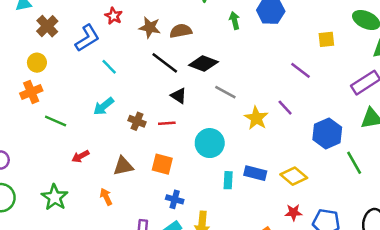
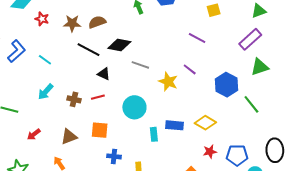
blue L-shape: (87, 38) -> (16, 51), moved

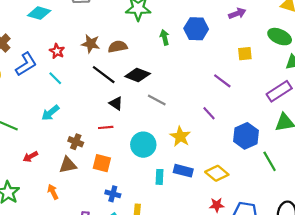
red star: (42, 19) -> (57, 51), moved
yellow star: (168, 82) -> (180, 136), moved
brown cross: (74, 99) -> (76, 142), moved

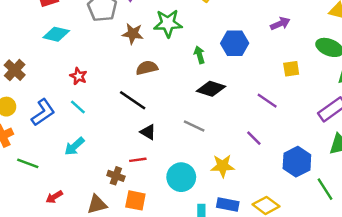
brown star: (91, 44) -> (133, 34), moved
blue L-shape: (26, 64) -> (43, 112), moved
black diamond: (138, 75) -> (211, 89), moved
yellow star: (180, 136) -> (223, 166), turned -30
brown cross: (76, 142) -> (116, 176), moved

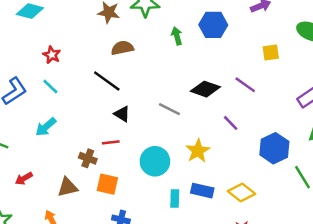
black diamond: (211, 89) -> (205, 89), moved
yellow star: (223, 166) -> (198, 151), turned -30

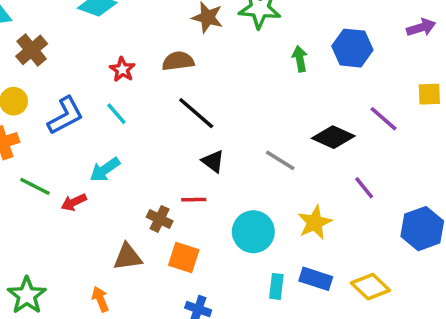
brown semicircle: (122, 48) -> (178, 61), moved
purple line: (245, 85) -> (383, 119), moved
red arrow: (24, 178) -> (74, 202), moved

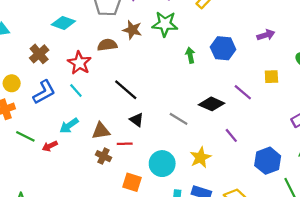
brown cross: (32, 50) -> (39, 54), moved
brown semicircle: (178, 61) -> (107, 45), moved
red star: (122, 69) -> (79, 63), size x1.5
brown triangle: (128, 257) -> (101, 131), moved
orange square: (184, 258) -> (132, 182), moved

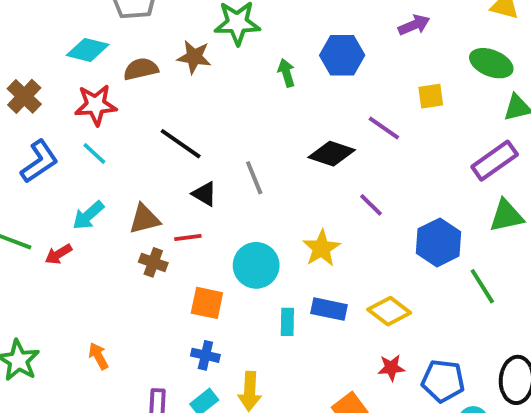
cyan diamond: (63, 23) -> (88, 50), moved
brown star: (132, 30) -> (194, 57), moved
red star: (79, 63) -> (96, 105), turned -30
gray line: (179, 119) -> (254, 178), moved, turned 42

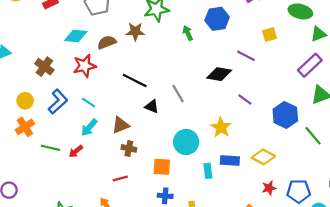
cyan line: (94, 153) -> (88, 103), moved
red line: (188, 237) -> (120, 179), moved

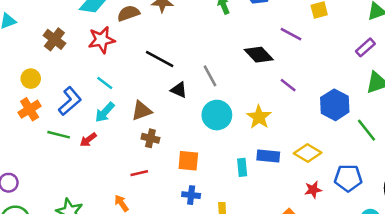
purple rectangle: (310, 65) -> (365, 47), size x0.7
black diamond: (219, 74) -> (259, 55), turned 35
blue L-shape: (58, 102) -> (70, 101), moved
cyan circle: (186, 142) -> (217, 115), moved
blue pentagon: (299, 191) -> (348, 178), moved

